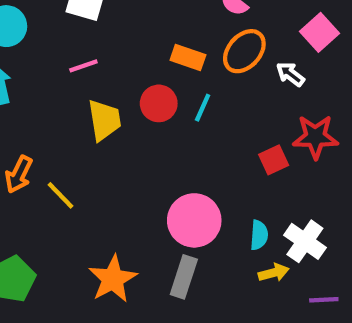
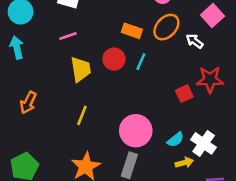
yellow line: (61, 195) -> (82, 115), moved, turned 66
cyan semicircle: (259, 235) -> (175, 140), turned 48

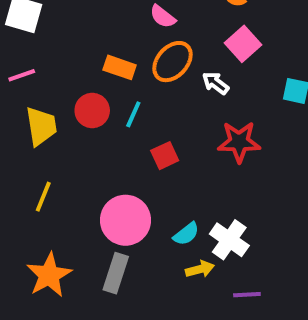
red square: (184, 94) -> (165, 156), moved

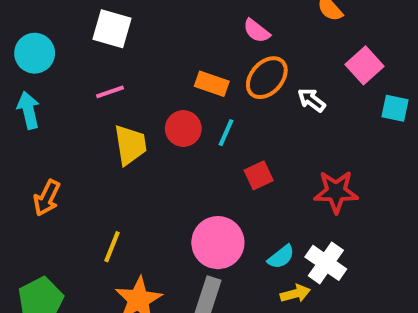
pink square: (243, 44) -> (365, 65), moved
red star: (239, 142) -> (336, 192), moved
yellow line: (43, 197) -> (112, 247), moved

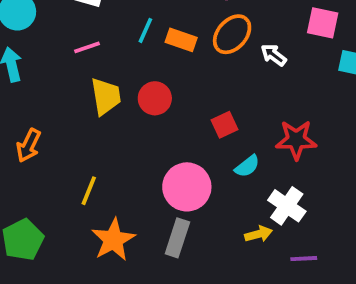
pink square: (365, 65) -> (323, 23), turned -36
red circle: (183, 129) -> (155, 98), moved
cyan line: (226, 133) -> (145, 30), moved
cyan semicircle: (281, 257) -> (247, 166), moved

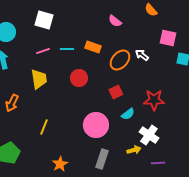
cyan line: (145, 30) -> (67, 49), moved, turned 64
orange ellipse: (232, 34) -> (120, 60), moved
yellow trapezoid: (106, 96) -> (39, 79), moved
gray rectangle: (177, 238) -> (102, 159), moved
orange star: (113, 240) -> (60, 164), moved, size x0.7

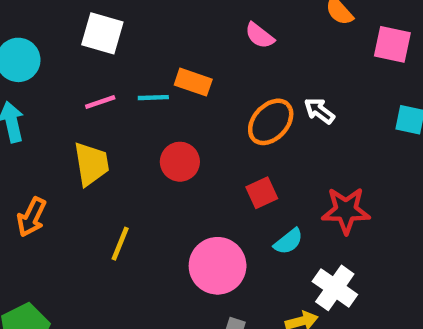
pink square: (168, 38) -> (392, 44), moved
orange rectangle: (93, 47) -> (193, 82), moved
yellow line: (44, 127) -> (120, 244), moved

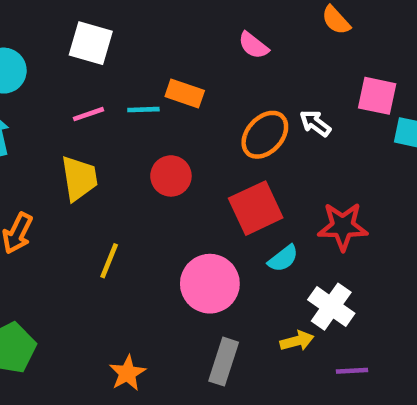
pink square: (392, 44) -> (377, 96), moved
red square: (262, 193) -> (256, 208), size x1.6

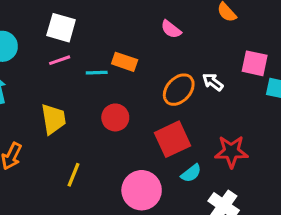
pink line: (88, 114) -> (60, 60), moved

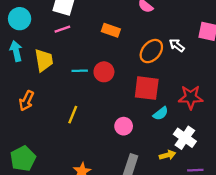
cyan line: (97, 73) -> (80, 71), moved
yellow trapezoid: (53, 119) -> (44, 60), moved
red square: (173, 139) -> (147, 88), turned 32
pink circle: (142, 190) -> (124, 126), size x0.6

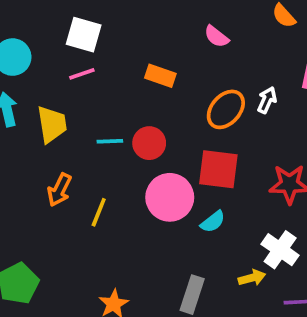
white arrow: (177, 45) -> (267, 100), turned 77
orange arrow: (26, 101) -> (59, 190), moved
cyan semicircle: (161, 113) -> (213, 222), moved
pink circle: (124, 126) -> (170, 197), moved, size x1.6

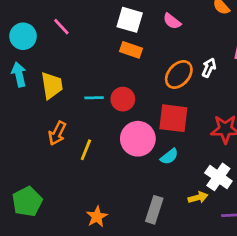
white square: (84, 35) -> (130, 20), moved
pink line: (82, 74) -> (61, 27), moved, turned 66

